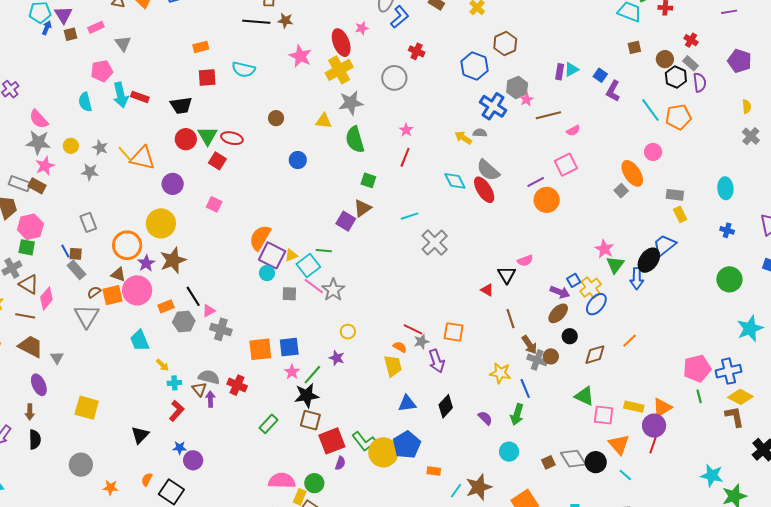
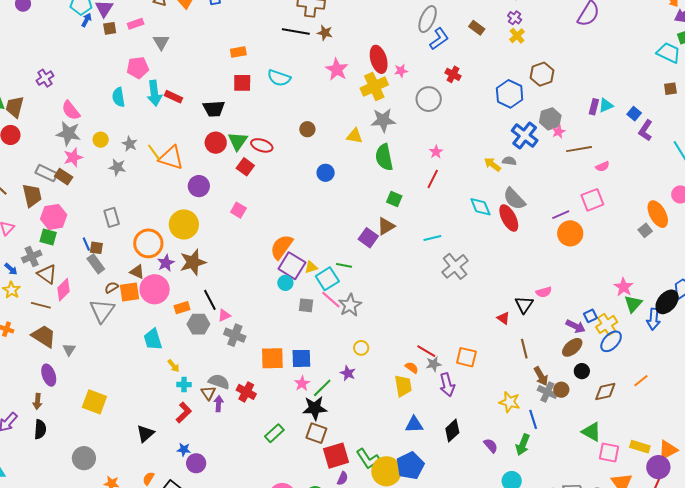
pink star: (362, 28) -> (401, 71), moved

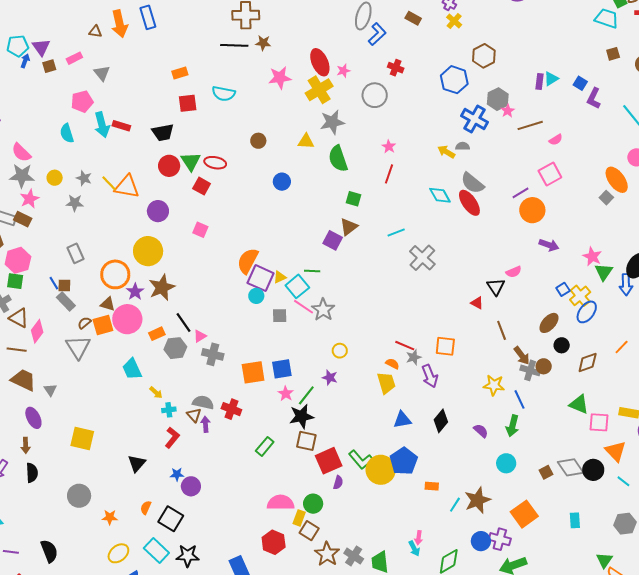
pink star: (337, 69) -> (280, 78), turned -30
purple arrow: (576, 326) -> (549, 245), moved

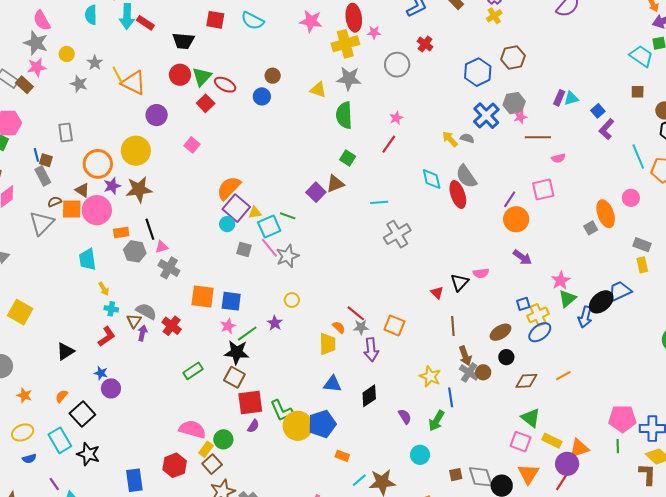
blue circle: (282, 182) -> (262, 96), moved
purple line: (520, 193) -> (510, 199), turned -42
green triangle: (579, 404) -> (531, 418), moved

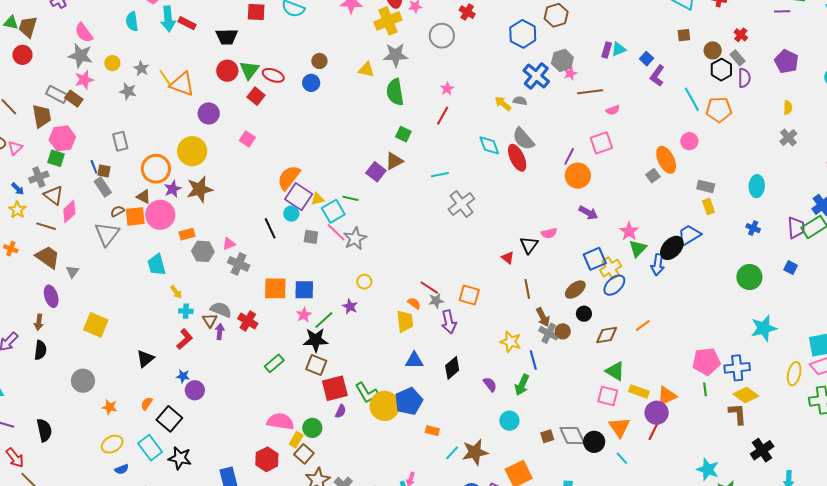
black line: (150, 229) -> (270, 228), moved
blue square: (523, 304) -> (595, 259), size x1.6

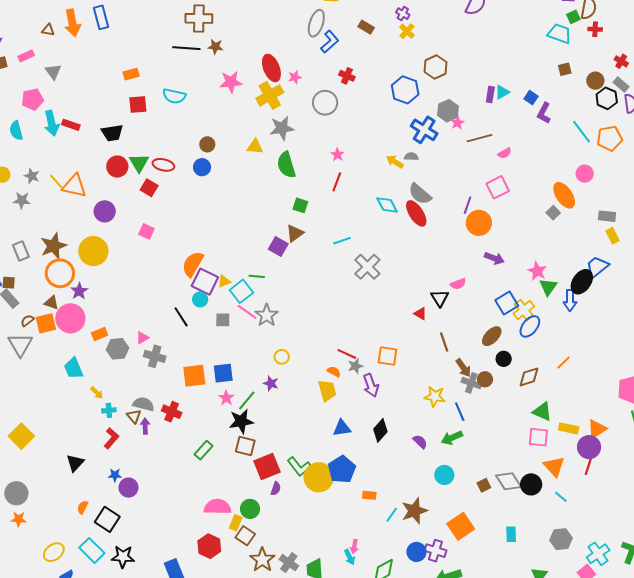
brown star: (200, 189) -> (53, 246), moved
yellow square: (96, 325) -> (21, 436), turned 30
green arrow: (522, 385) -> (452, 438), turned 50
orange star: (110, 407) -> (19, 519), moved

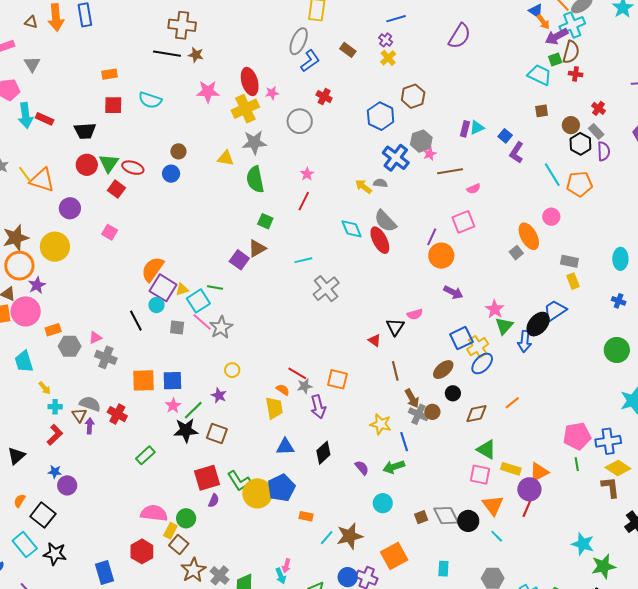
brown square: (245, 446) -> (217, 433), moved

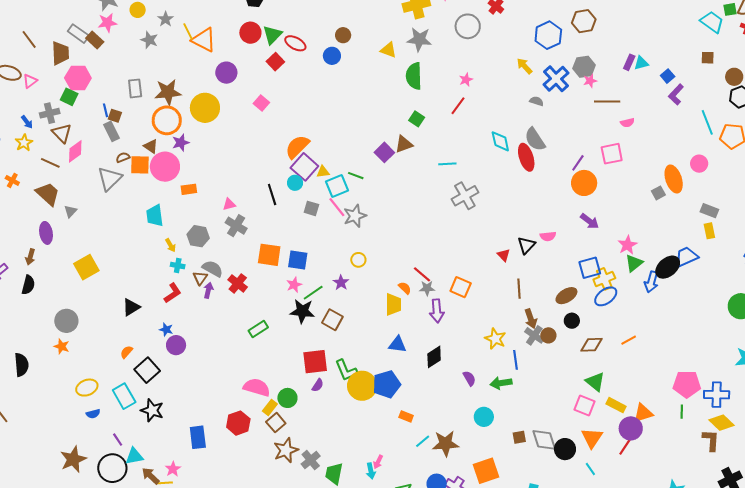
yellow arrow: (363, 187) -> (525, 66), moved
gray hexagon: (70, 346) -> (198, 236), moved

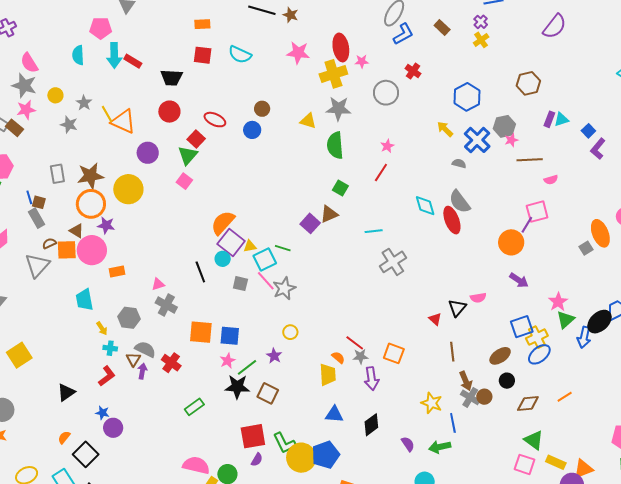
brown hexagon: (584, 21) -> (528, 83), moved
green triangle: (272, 35) -> (188, 155), moved
purple star: (181, 143) -> (106, 225), turned 30
purple line: (578, 163) -> (527, 225), moved

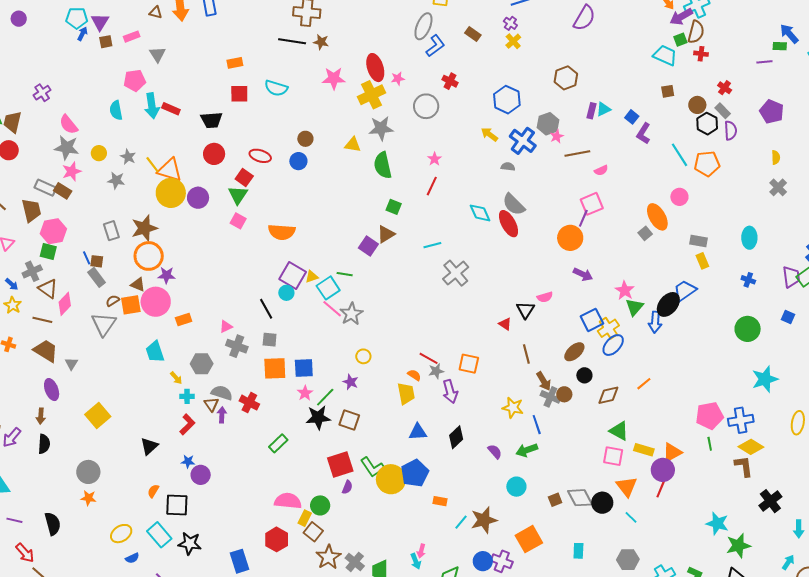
yellow circle: (128, 189) -> (171, 193), moved
orange semicircle: (223, 223) -> (282, 232), moved, turned -120
gray square: (240, 284) -> (270, 340), moved
black square: (86, 454) -> (177, 505), turned -35

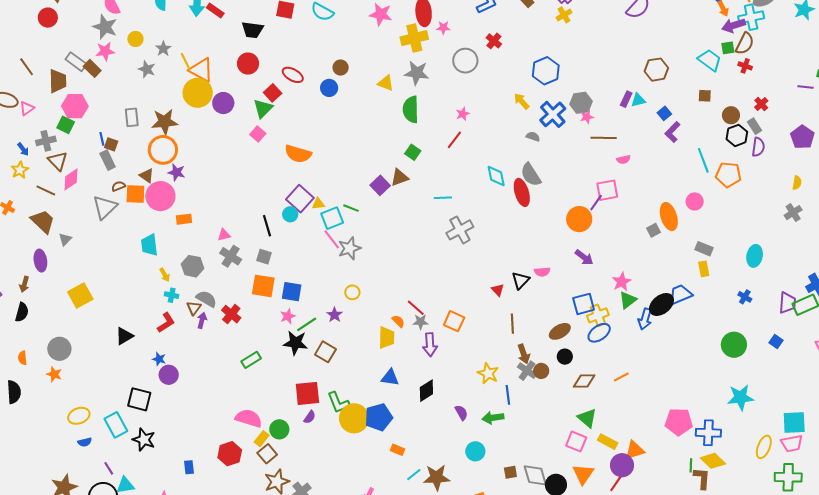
brown hexagon: (566, 78) -> (656, 70), moved
green line: (710, 444) -> (691, 465), moved
orange semicircle: (153, 491) -> (22, 358), moved, turned -48
blue rectangle: (240, 561) -> (189, 467), size x0.6

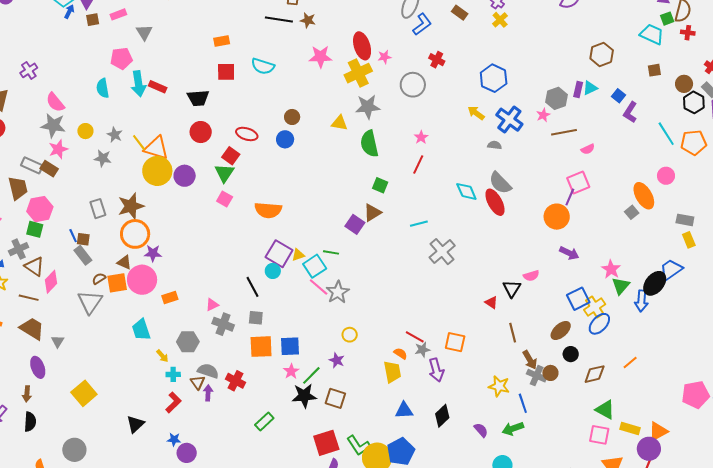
gray hexagon: (581, 103) -> (557, 98), moved

